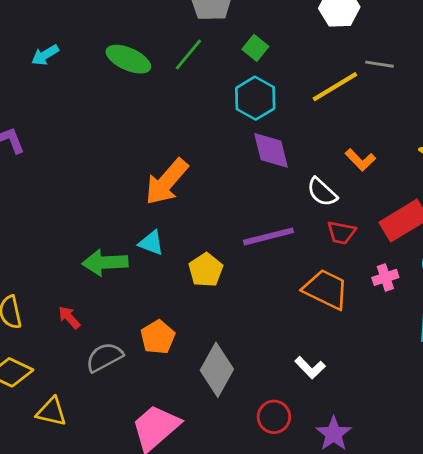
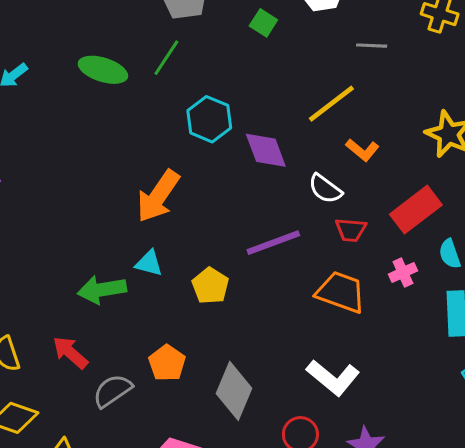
green square: (255, 48) -> (263, 23), moved
yellow line: (335, 87) -> (331, 104), moved
cyan hexagon: (255, 98) -> (209, 119), moved
red arrow: (69, 318) -> (70, 353), size x1.4
white L-shape: (310, 368) -> (333, 378), size x1.6

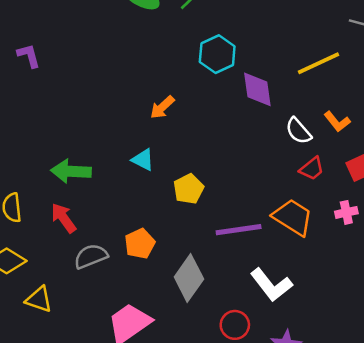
orange L-shape: (362, 150) -> (337, 122), moved
orange arrow: (158, 196) -> (162, 107), size x0.6
red trapezoid: (351, 230) -> (312, 169), turned -56
purple line: (273, 243) -> (239, 230), moved
green arrow: (102, 290) -> (71, 171), moved

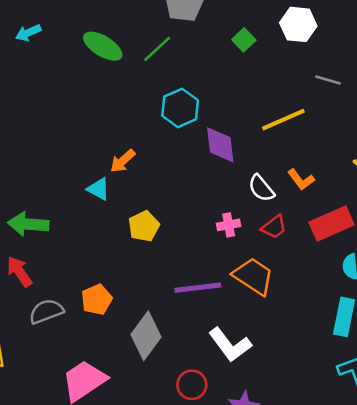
cyan triangle: (143, 160) -> (98, 189), moved
yellow pentagon: (188, 189) -> (144, 226), moved
pink cross: (346, 212) -> (229, 225), moved

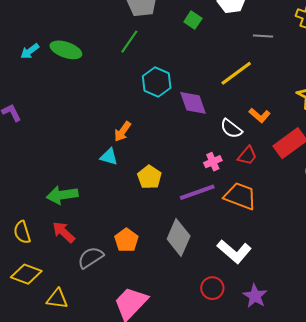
green ellipse: (103, 46) -> (66, 50), moved
purple line: (198, 288) -> (197, 192), moved
gray diamond: (146, 336) -> (179, 237), moved

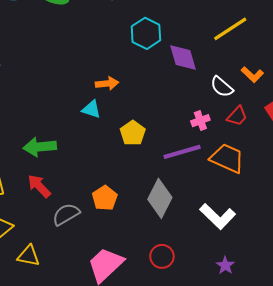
orange arrow: (122, 132) -> (107, 83), turned -135
red circle: (212, 288) -> (162, 256), moved
purple star: (255, 296) -> (225, 265), moved, size x0.7

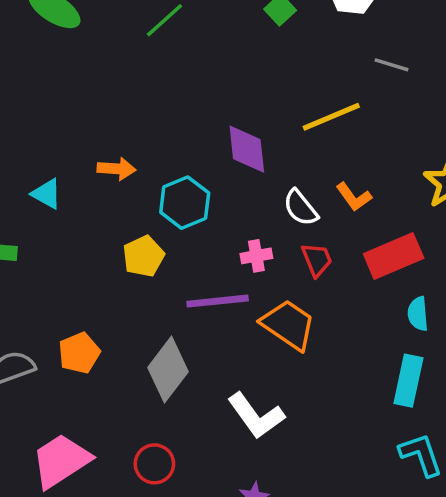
cyan hexagon: (146, 33) -> (185, 203), moved
cyan triangle: (91, 109) -> (47, 194), moved
red trapezoid: (237, 116) -> (317, 260), turned -75

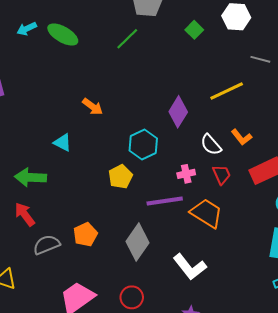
purple diamond: (247, 149) -> (178, 112), turned 40
orange arrow: (117, 169) -> (93, 107), moved, turned 35

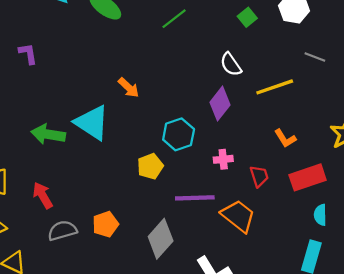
cyan triangle: (63, 143) -> (92, 123), size x1.8
white semicircle: (211, 145) -> (231, 64), moved
pink cross: (186, 174) -> (223, 159), moved
green arrow: (31, 177) -> (48, 134), moved

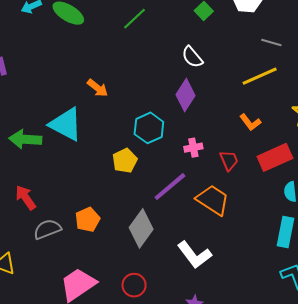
yellow line: (275, 87) -> (260, 76), moved
purple line: (195, 198) -> (170, 187), turned -33

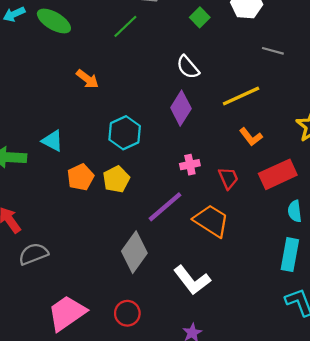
yellow line: (260, 76) -> (241, 96), moved
orange arrow: (98, 88) -> (87, 79), moved
cyan triangle: (66, 124) -> (52, 141), size x0.6
cyan hexagon: (149, 128) -> (125, 133), moved
orange pentagon: (88, 219) -> (81, 177), moved

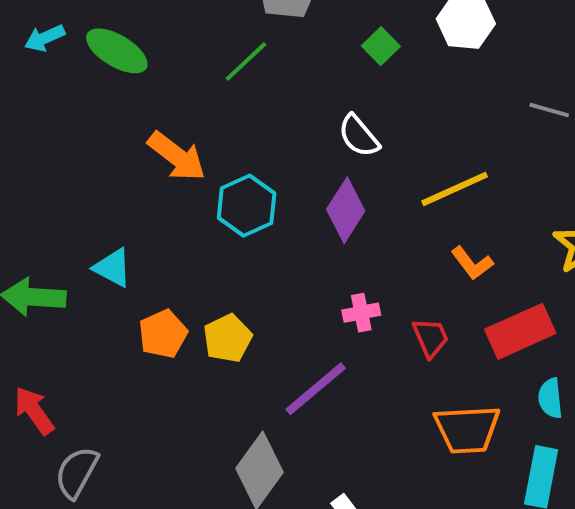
gray line: (273, 51) -> (549, 110), moved
orange arrow: (87, 79) -> (177, 156), size x1.4
cyan hexagon: (125, 133) -> (247, 206), moved
orange trapezoid: (211, 221) -> (467, 429), moved, turned 144
gray semicircle: (33, 254) -> (77, 472), turned -40

